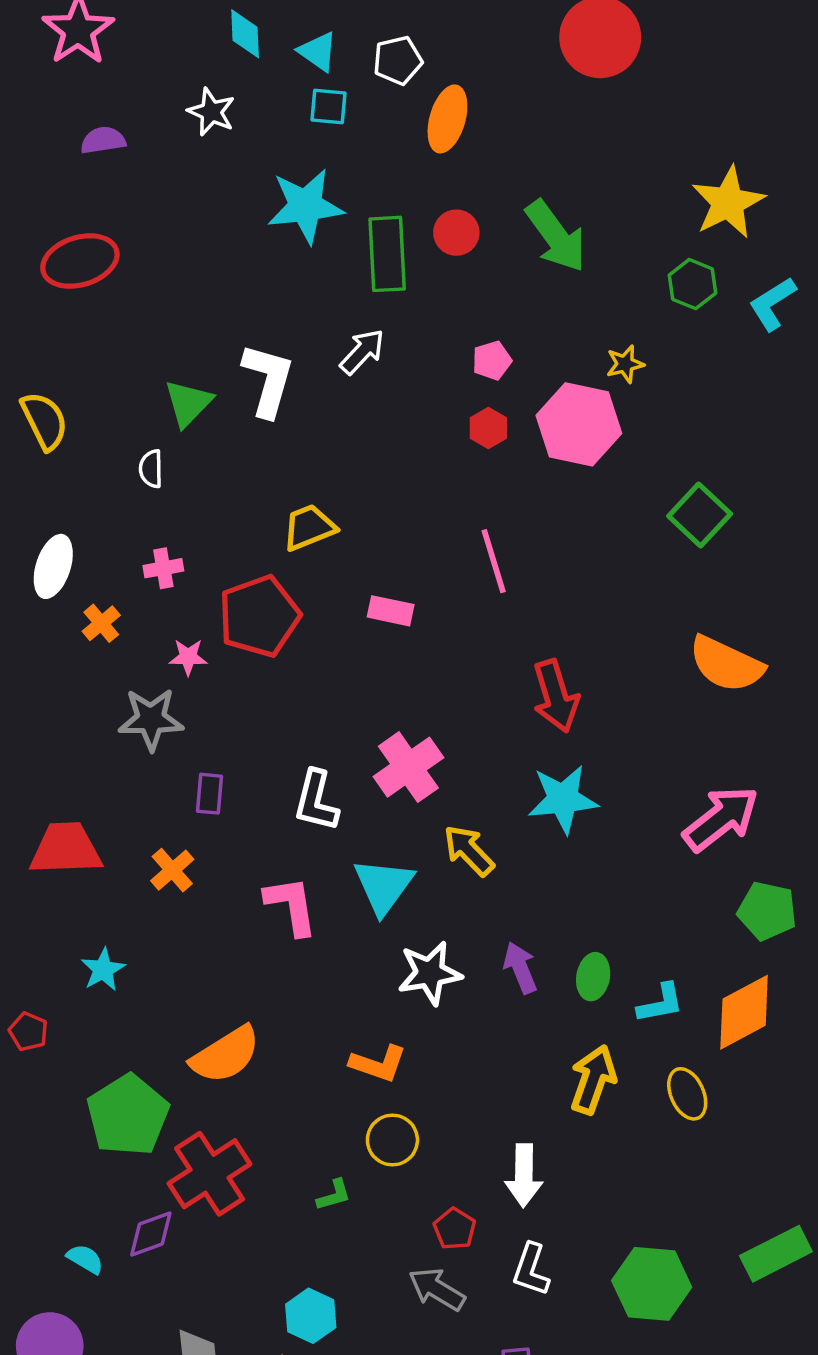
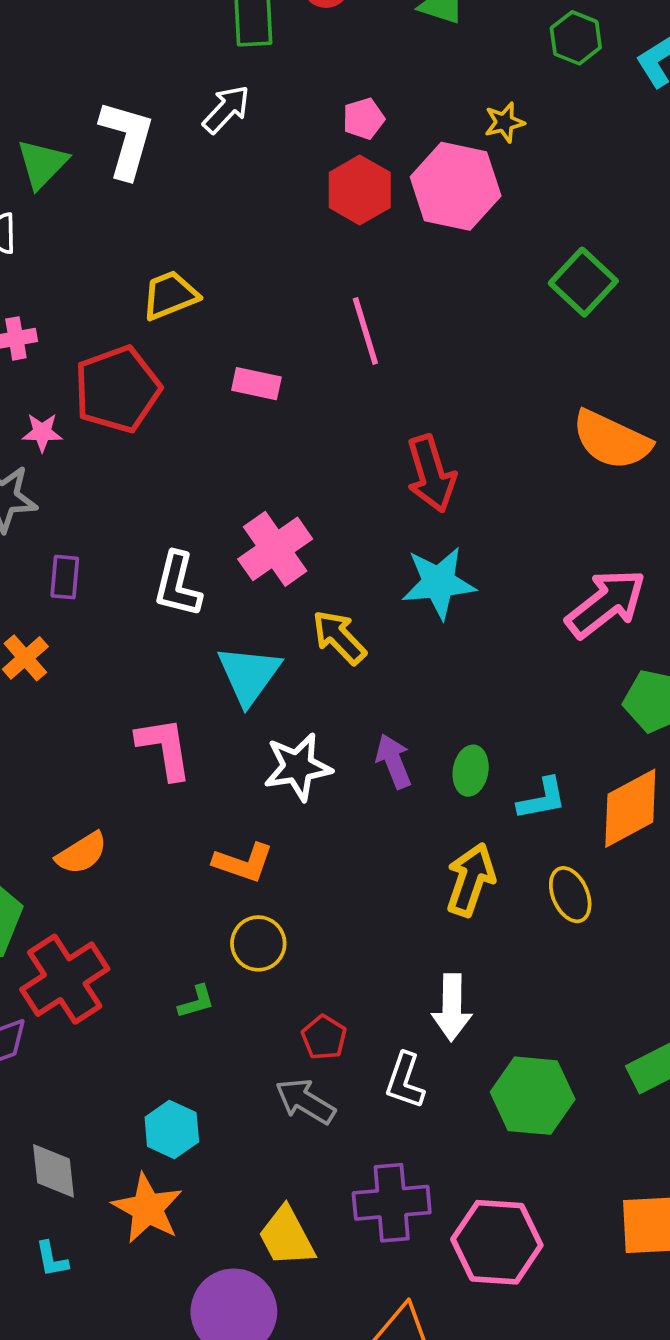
red hexagon: (488, 428) -> (360, 190), size x1.6
pink L-shape: (291, 906) -> (164, 748), moved
orange semicircle: (226, 1055) -> (82, 853), size x0.7
white arrow: (524, 1176) -> (452, 1007), moved

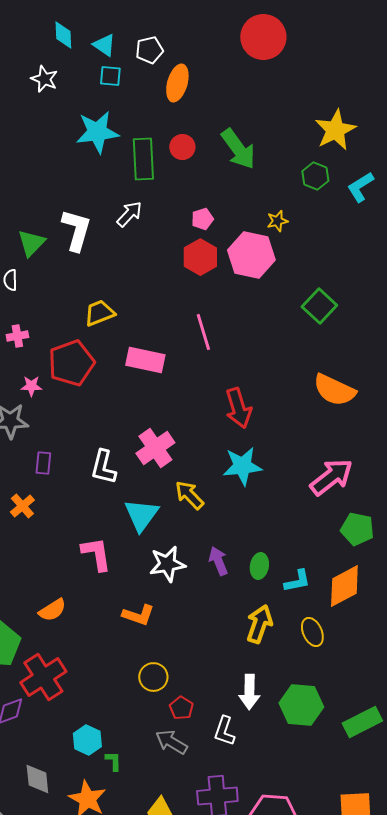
pink rectangle: (256, 384) -> (145, 360), size x1.5
yellow circle: (258, 943) -> (153, 677), moved
green L-shape: (196, 1002) -> (113, 761), moved, turned -75
green hexagon: (533, 1096) -> (301, 705), moved
cyan hexagon: (172, 1129) -> (87, 740), moved

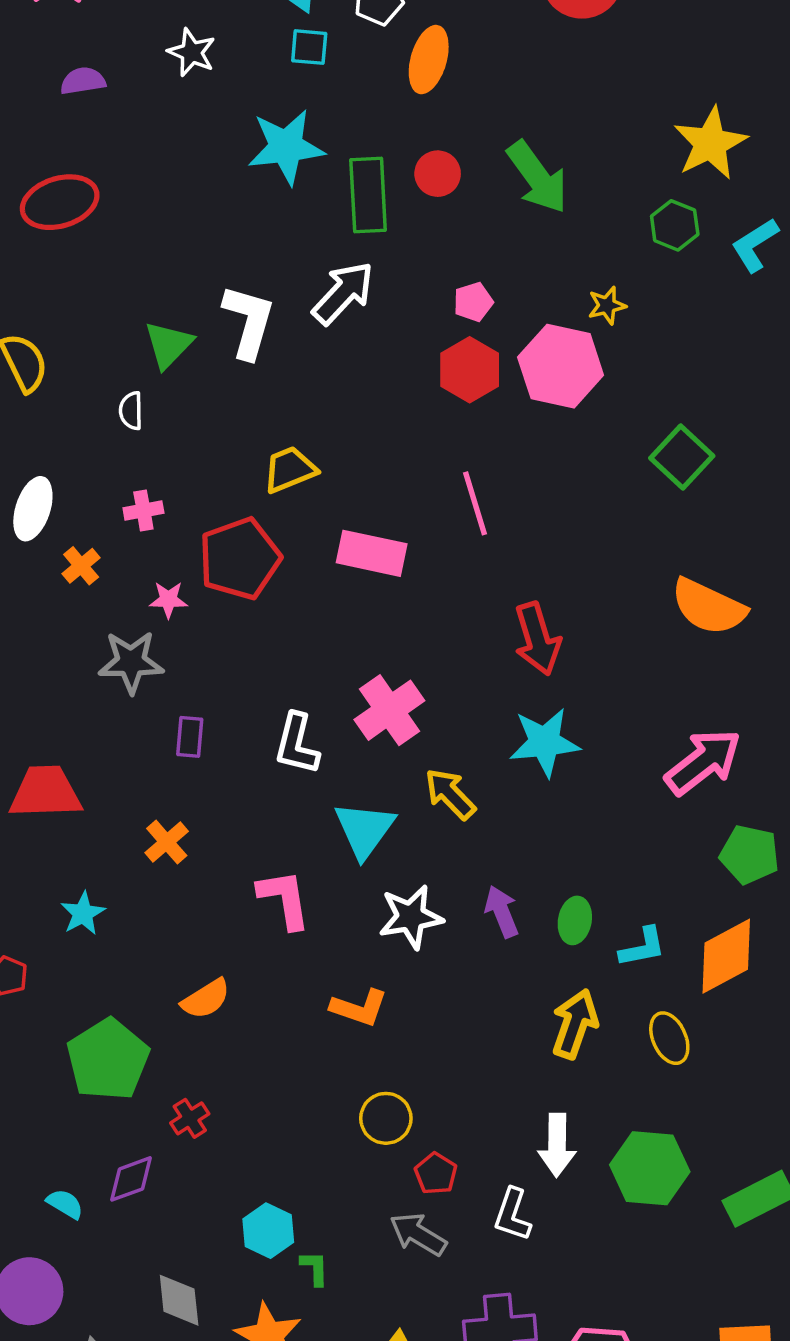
white arrow: (129, 214) -> (343, 293), size x1.4
orange cross: (22, 506) -> (167, 842), moved
red cross: (43, 677) -> (190, 1118), size x0.5

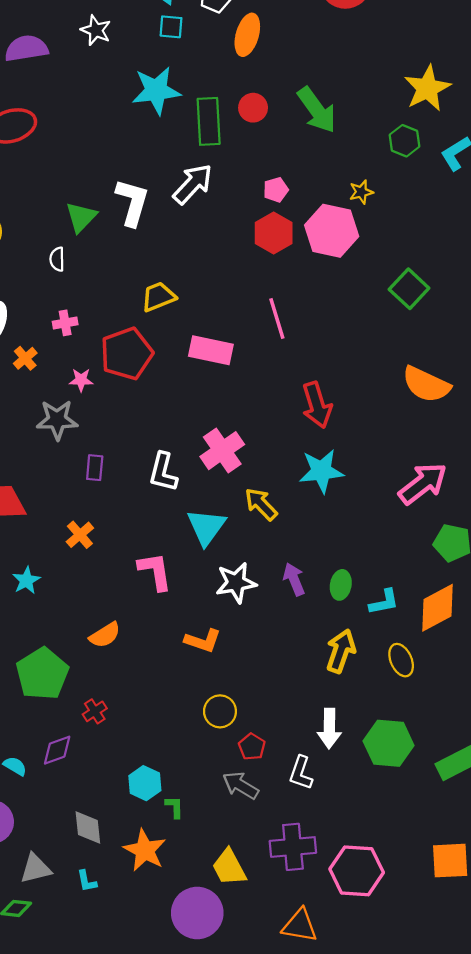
purple semicircle: (83, 81) -> (26, 48), size x1.5

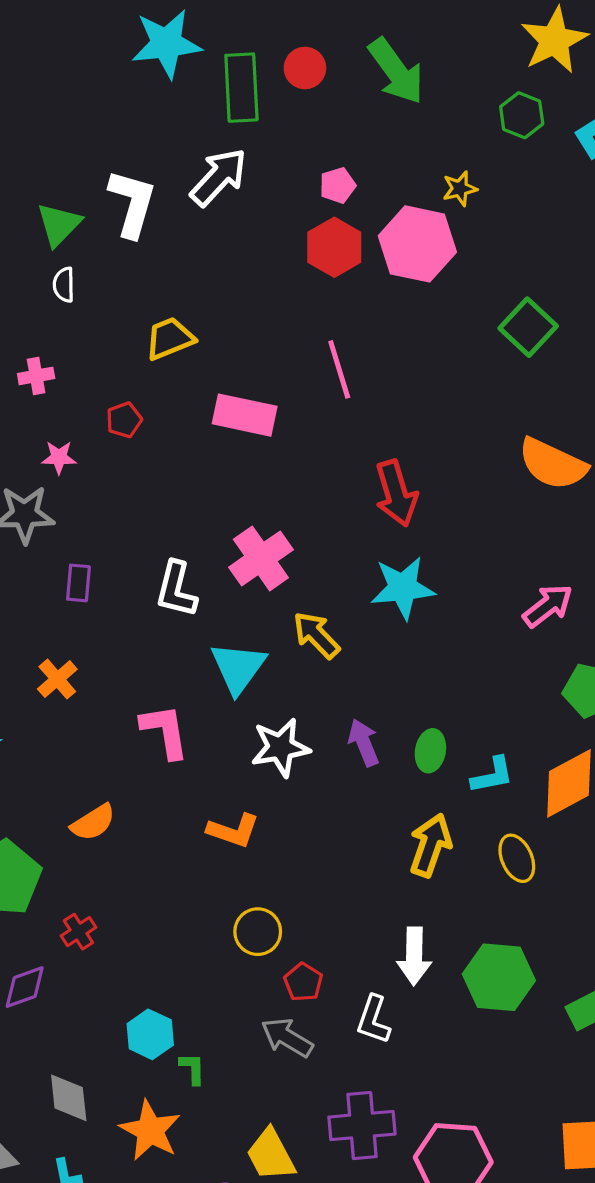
white semicircle: (57, 259) -> (64, 285), moved
red pentagon: (127, 354) -> (124, 420), size x0.5
pink arrow: (423, 484) -> (548, 606), size x0.7

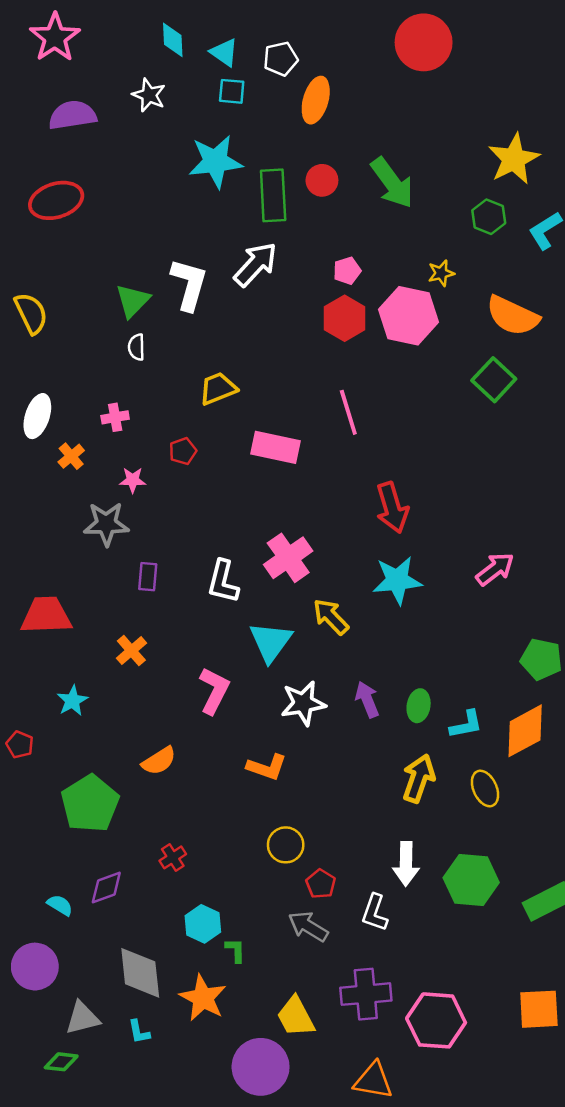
orange semicircle: (553, 464) -> (513, 316), moved
pink arrow: (548, 606) -> (495, 569), moved
pink L-shape: (165, 731) -> (214, 691), turned 36
red cross: (78, 932) -> (173, 857), moved
gray diamond: (69, 1098) -> (140, 973), size x1.4

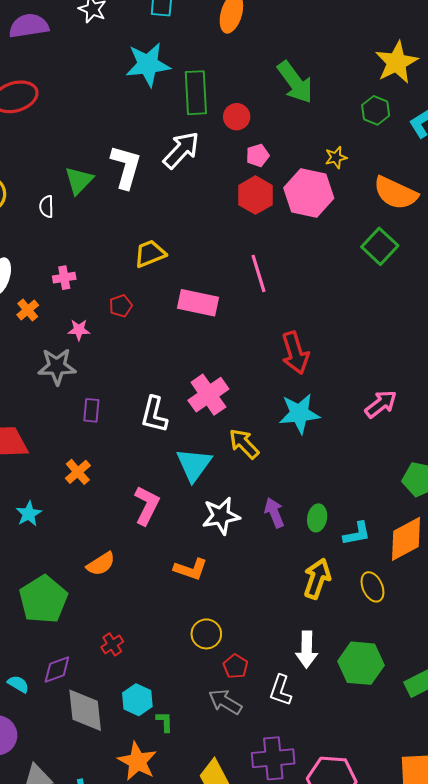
red circle: (322, 180) -> (237, 117), moved
white semicircle: (136, 347) -> (46, 207), moved
gray diamond: (140, 973) -> (85, 710), moved

